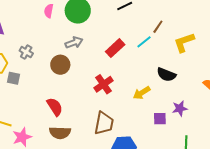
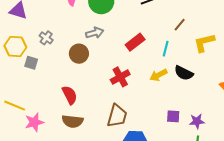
cyan line: (144, 42) -> (166, 49), moved, turned -42
yellow arrow: (142, 93) -> (158, 75), moved
purple star: (180, 108) -> (197, 121), moved

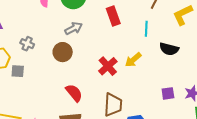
red rectangle: (135, 42) -> (113, 16), moved, turned -60
yellow arrow: (158, 75) -> (133, 60), moved
red semicircle: (70, 95) -> (74, 93), moved

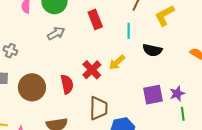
brown circle: (63, 52) -> (32, 87), moved, size x1.4
red semicircle: (74, 93) -> (67, 84), moved, turned 30
purple square: (168, 93) -> (153, 95), size x1.5

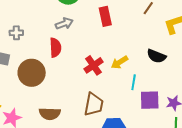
cyan line: (129, 31) -> (134, 82), moved
gray cross: (10, 51) -> (16, 33), turned -32
red semicircle: (67, 84) -> (55, 48), moved

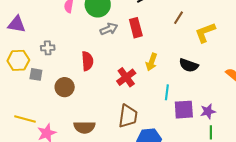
gray arrow: (64, 24) -> (109, 29), moved
yellow arrow: (119, 62) -> (151, 62), moved, turned -36
brown circle: (32, 73) -> (65, 87), size x0.7

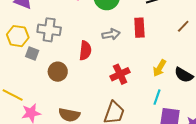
gray arrow: (109, 29) -> (111, 34), moved
gray cross: (48, 48) -> (49, 30), size x1.6
yellow arrow: (151, 62) -> (159, 68), moved

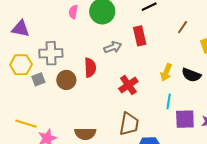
gray square: (32, 53) -> (38, 79), turned -32
brown circle: (58, 72) -> (66, 80), moved

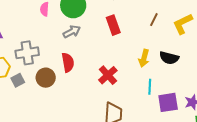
brown line: (183, 27) -> (154, 20), moved
gray arrow: (113, 47) -> (72, 32), moved

